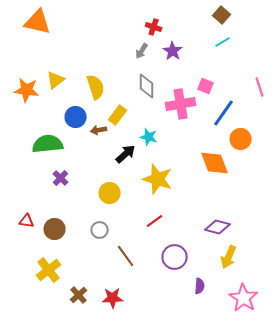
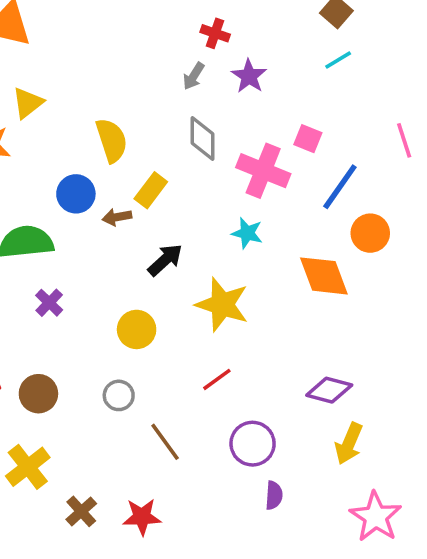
yellow triangle: (56, 80) -> (28, 103), moved
pink cross: (181, 104) -> (263, 171), turned 32
cyan star: (149, 137) -> (247, 233), moved
purple semicircle: (200, 286) -> (274, 495), moved

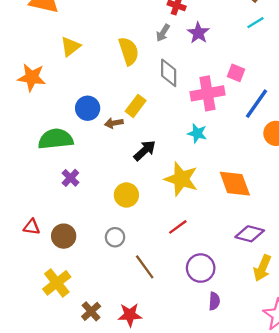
yellow triangle: (28, 103) -> (70, 47), moved
yellow semicircle: (112, 140) -> (129, 51), moved
pink cross: (263, 171) -> (207, 93), turned -32
orange diamond: (324, 276) -> (235, 184), moved

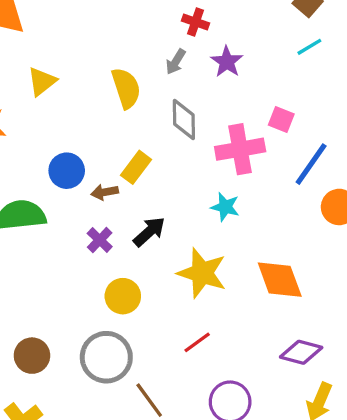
purple cross: (70, 178) -> (100, 240), moved
gray circle: (115, 237) -> (106, 357), size x1.8

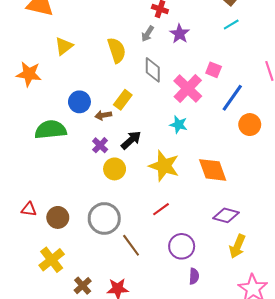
pink cross: (240, 149) -> (188, 88), turned -36
yellow circle: (123, 296) -> (115, 169), moved

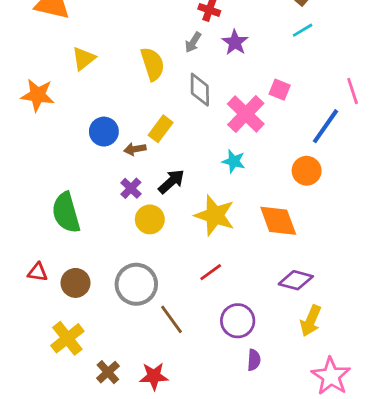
blue line: (232, 98) -> (326, 126), moved
orange circle: (250, 125) -> (307, 171), moved
green semicircle: (51, 130) -> (66, 213), moved, turned -100

